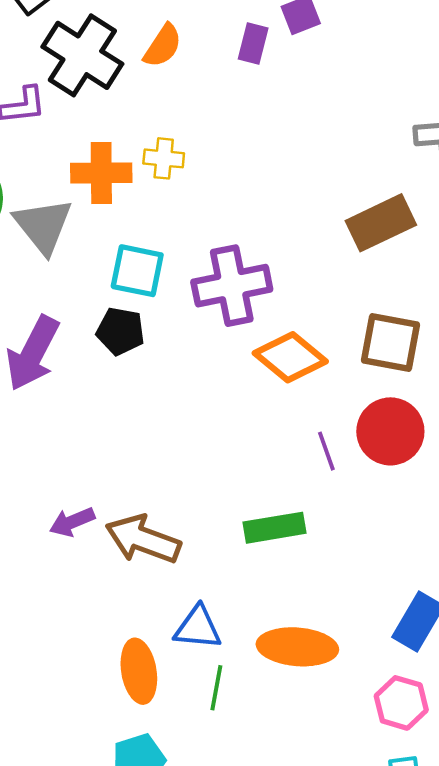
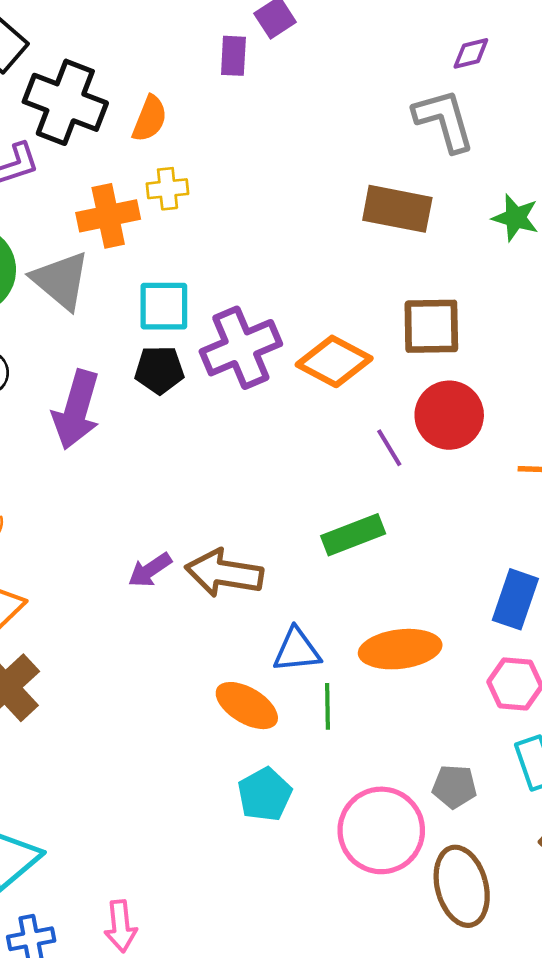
orange semicircle: (163, 46) -> (150, 119), moved
brown rectangle: (381, 223) -> (397, 209), turned 48
purple cross: (232, 286) -> (241, 348), moved
orange ellipse: (139, 671) -> (247, 706), turned -38

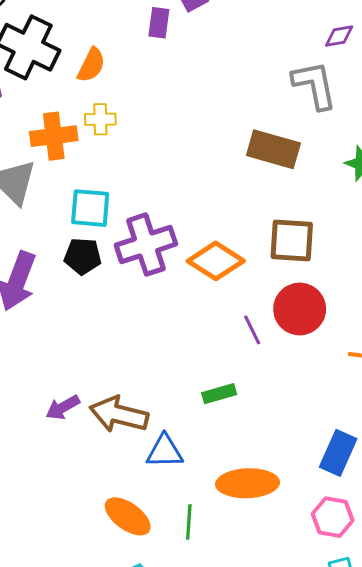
green rectangle: (353, 535) -> (219, 394), size x0.7
blue triangle: (297, 650) -> (165, 451), moved

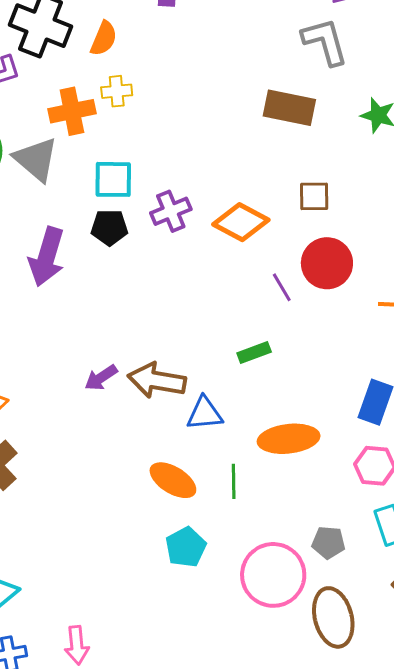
brown square: (292, 240) -> (314, 196), size x0.7
purple cross: (146, 245) -> (171, 211), size x0.7

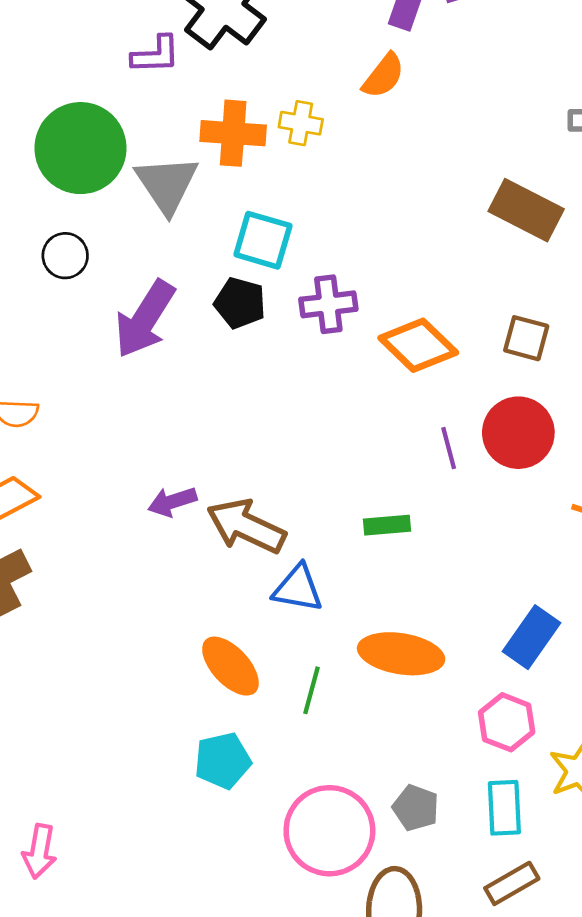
orange semicircle: (104, 38) -> (383, 76), moved

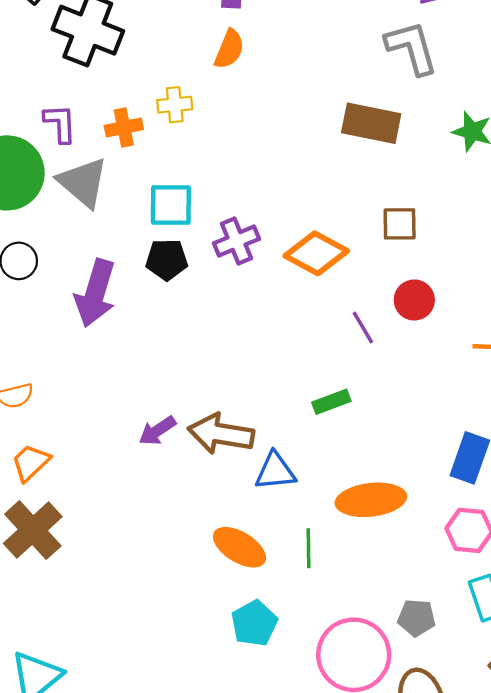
purple L-shape: (156, 55) -> (60, 123), moved, turned -75
orange cross: (233, 133) -> (124, 128), size x0.7
red circle: (518, 433) -> (414, 300), size x0.7

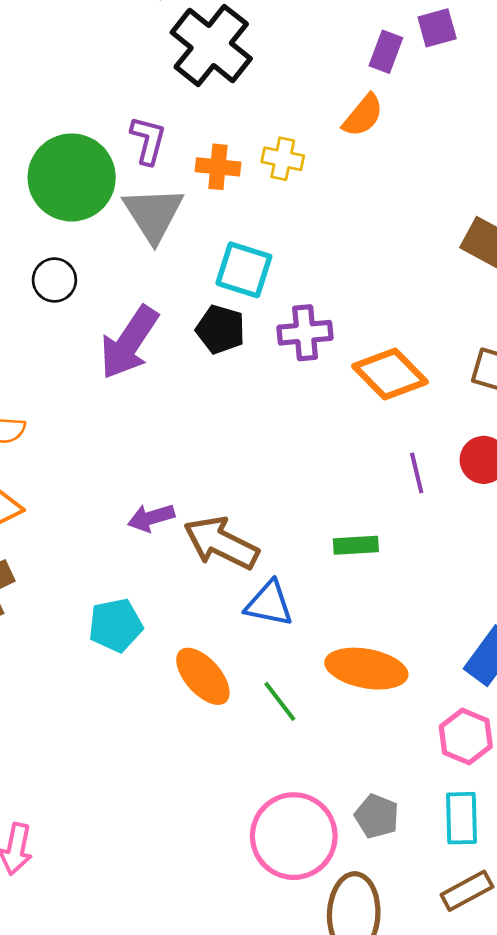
green line: (308, 548) -> (280, 701), turned -54
cyan pentagon: (254, 623) -> (116, 625), moved

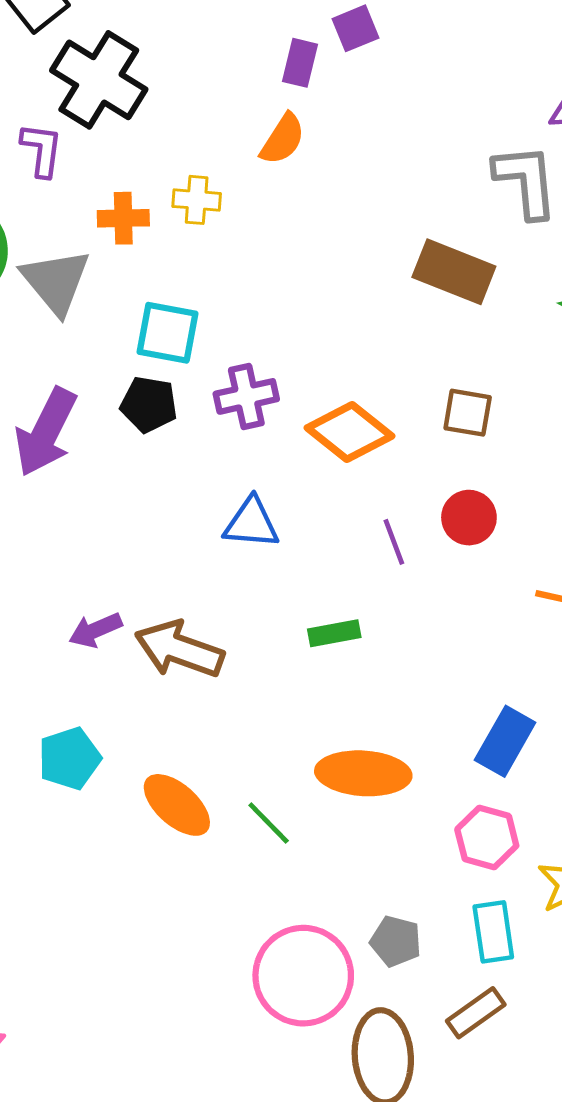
purple L-shape: (148, 140) -> (42, 150), moved
blue triangle: (269, 604) -> (251, 523), moved
brown rectangle: (467, 891) -> (476, 1013), moved

